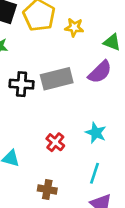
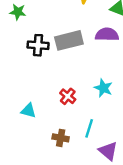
purple semicircle: (100, 72) -> (107, 35), turned -135
cyan line: (94, 173) -> (89, 128), moved

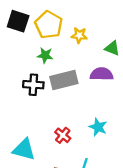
green star: (18, 12) -> (45, 55), moved
cyan triangle: (29, 111) -> (24, 149), size x1.5

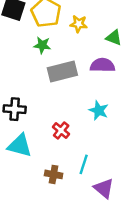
black cross: (33, 85) -> (15, 109), moved
cyan star: (98, 127) -> (99, 110), moved

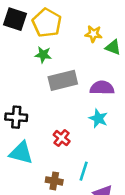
yellow star: (79, 24) -> (93, 34), moved
purple semicircle: (102, 65) -> (102, 88), moved

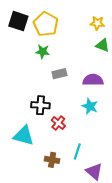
yellow star: (93, 34) -> (97, 23), moved
gray rectangle: (63, 80) -> (59, 74), size x0.6
black cross: (16, 117) -> (40, 105), moved

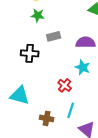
black cross: (40, 105) -> (30, 53), moved
red cross: (58, 123) -> (65, 85), moved

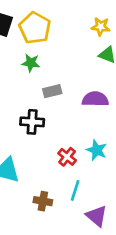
black cross: (30, 53) -> (32, 122), moved
cyan star: (83, 67) -> (97, 150), moved

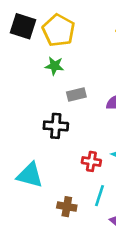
red cross: (67, 157) -> (91, 161), turned -30

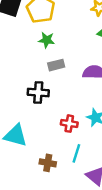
green star: (54, 66) -> (47, 40), moved

